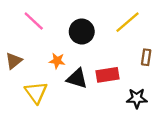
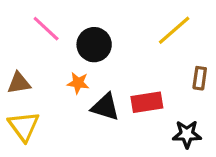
black circle: (82, 32) -> (94, 45), moved
brown triangle: (14, 61) -> (19, 83), turned 30
yellow triangle: (36, 92) -> (24, 126), moved

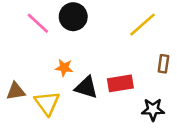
black circle: (94, 45) -> (73, 17), moved
brown triangle: (19, 83) -> (16, 91), moved
yellow triangle: (24, 126) -> (47, 103), moved

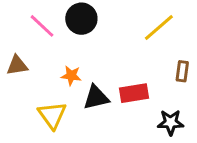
black triangle: (86, 87) -> (96, 98), turned -30
brown triangle: (16, 91) -> (17, 65), moved

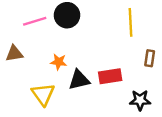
pink line: (42, 26) -> (35, 21), turned -60
yellow line: (159, 27) -> (130, 22), turned -52

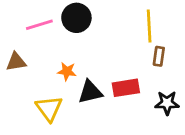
brown rectangle: (150, 58) -> (159, 56), moved
black star: (140, 100) -> (167, 103), moved

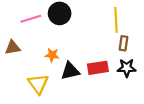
black star: (167, 103) -> (127, 68), moved

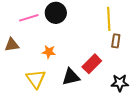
red rectangle: (98, 68) -> (92, 64), turned -36
black star: (127, 68) -> (120, 83), moved
black triangle: (70, 71) -> (71, 77), moved

